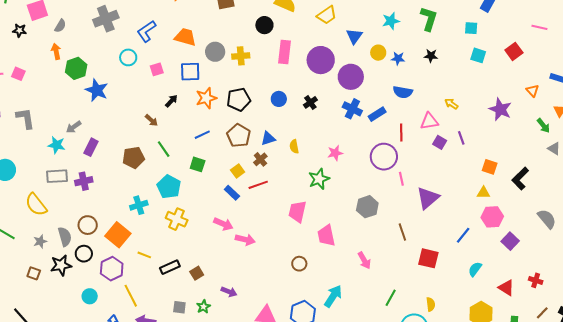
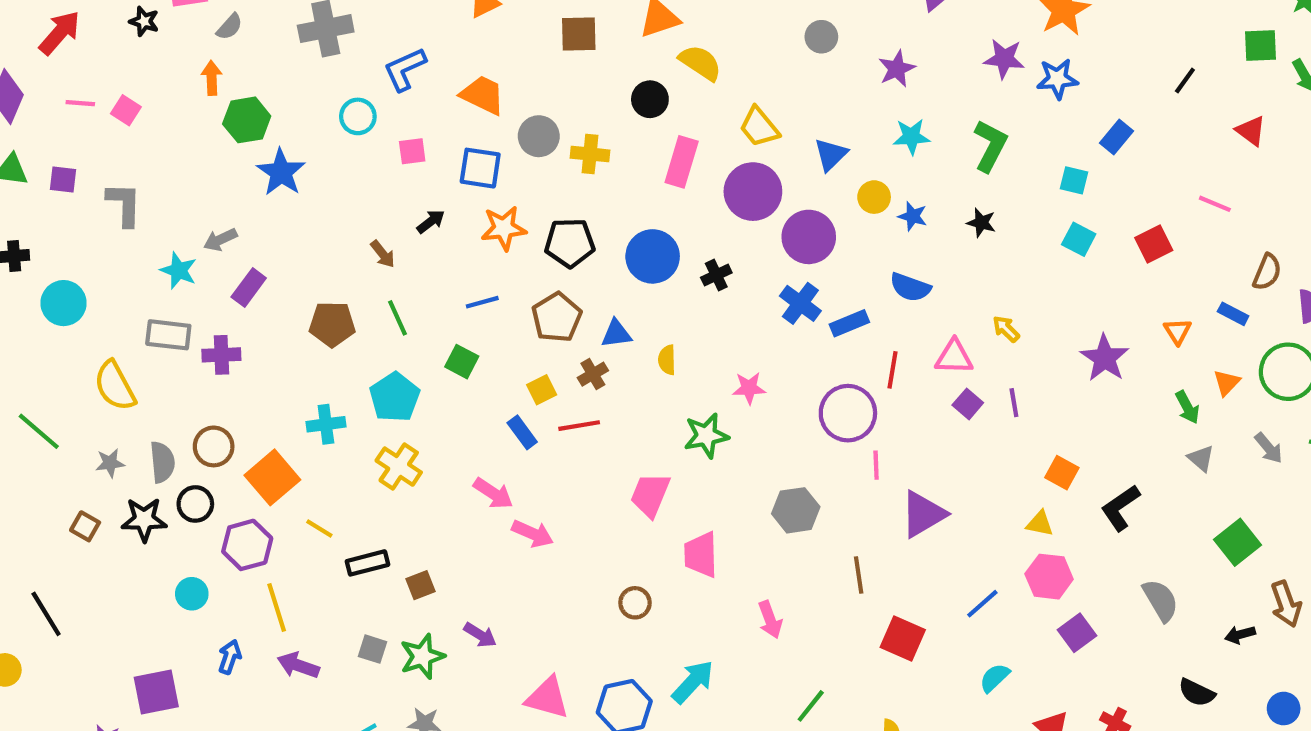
yellow trapezoid: (327, 15) -> (759, 127), moved, turned 75
blue circle: (279, 99) -> (653, 256), size x1.6
green star: (203, 307) -> (422, 656), size x1.5

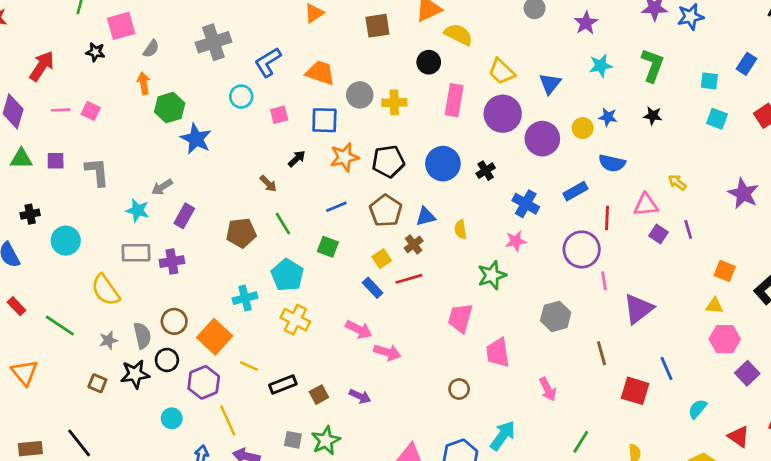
blue rectangle: (1116, 137) -> (747, 64), moved
yellow circle: (874, 197) -> (583, 128), moved
blue cross: (800, 303) -> (526, 204), moved
blue line: (982, 604) -> (666, 368), moved, turned -65
purple arrow: (480, 635) -> (360, 396), moved

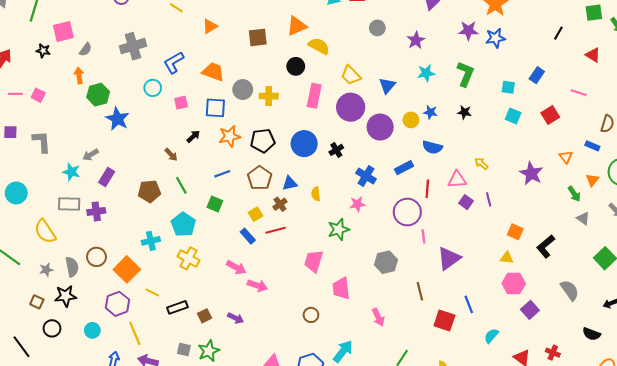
black circle: (167, 360) -> (52, 328), moved

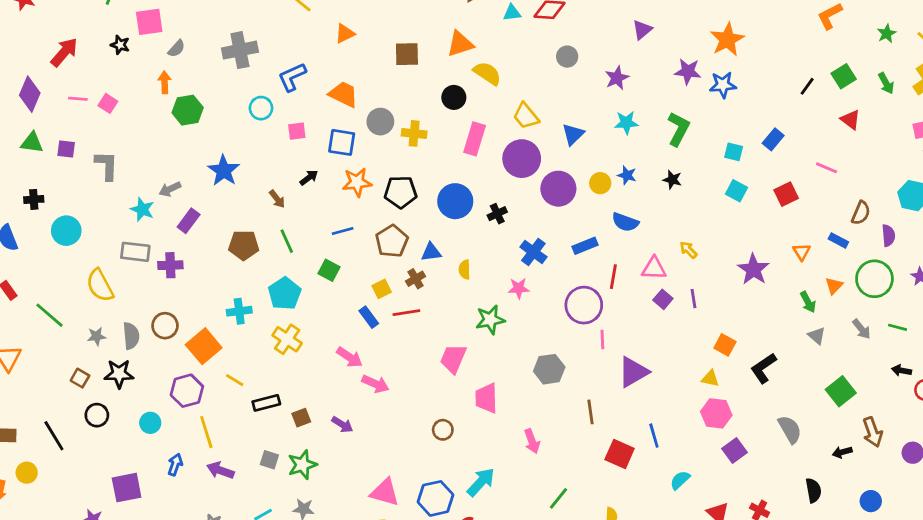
green square: (594, 13) -> (844, 76), moved, turned -30
blue star: (117, 119) -> (224, 171), moved
black semicircle: (592, 334) -> (813, 490), turned -126

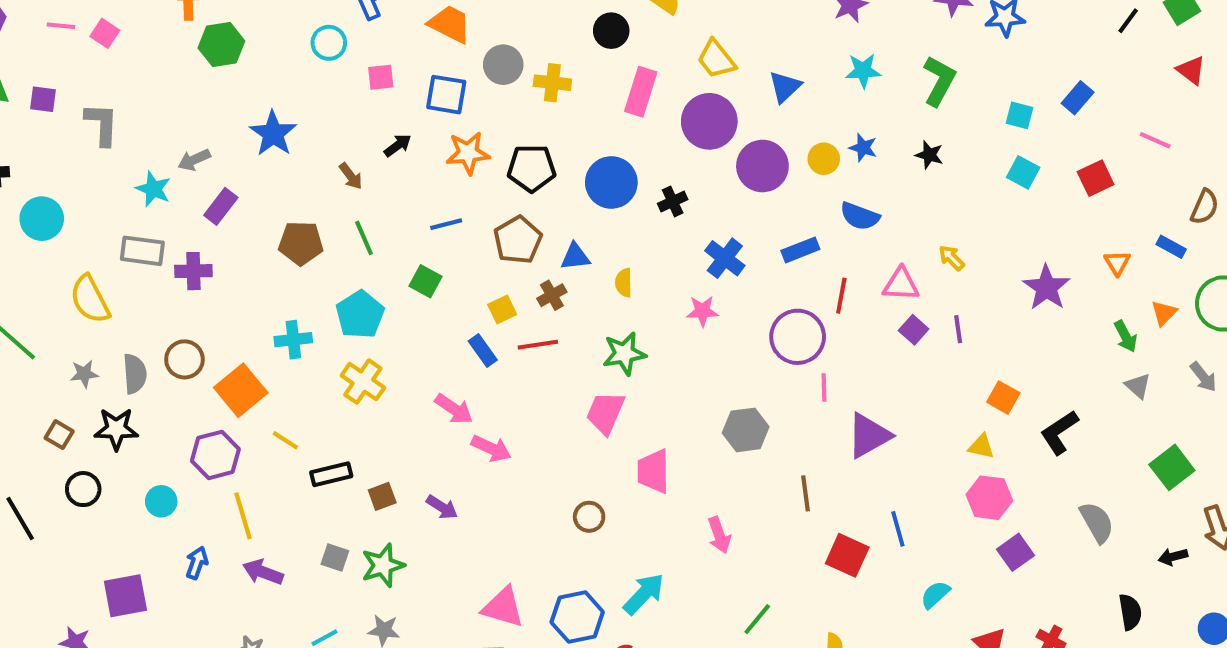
green star: (490, 320) -> (624, 354), moved

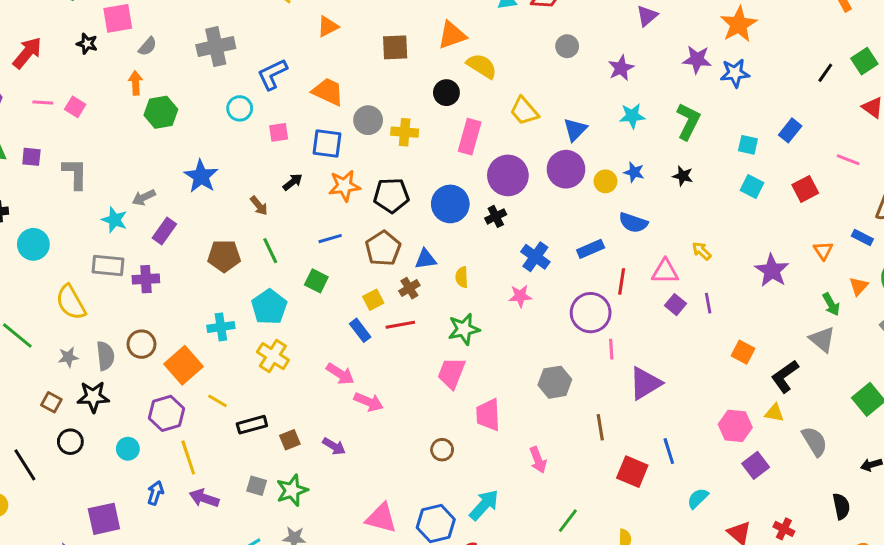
purple circle: (709, 121) -> (508, 175), moved
purple circle: (762, 166) -> (566, 169), moved
gray triangle: (1138, 386) -> (822, 339), moved, size x1.4
yellow triangle: (981, 446) -> (774, 413), moved

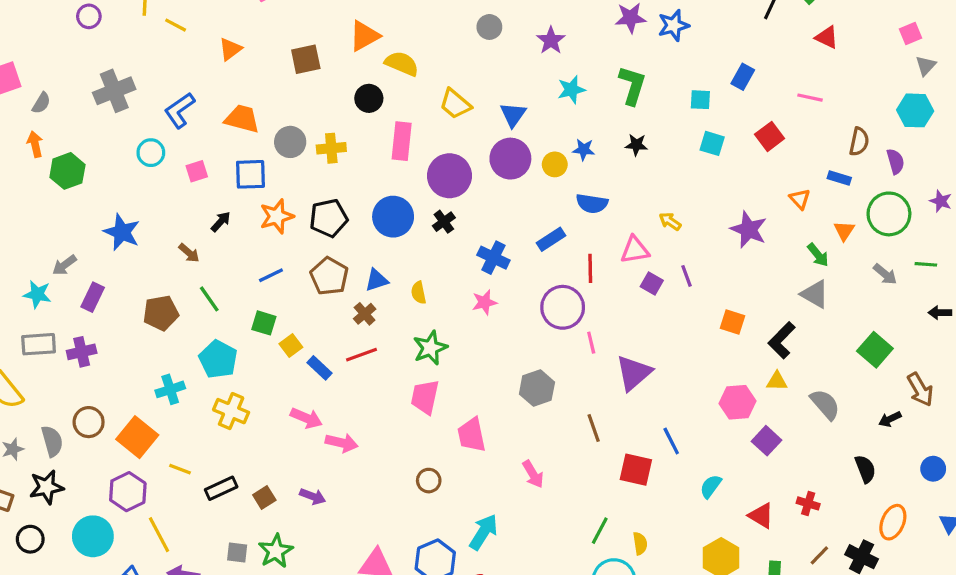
yellow square: (373, 300) -> (291, 346), moved
cyan circle: (128, 449) -> (93, 536), size x1.6
green line: (568, 521) -> (600, 531), moved

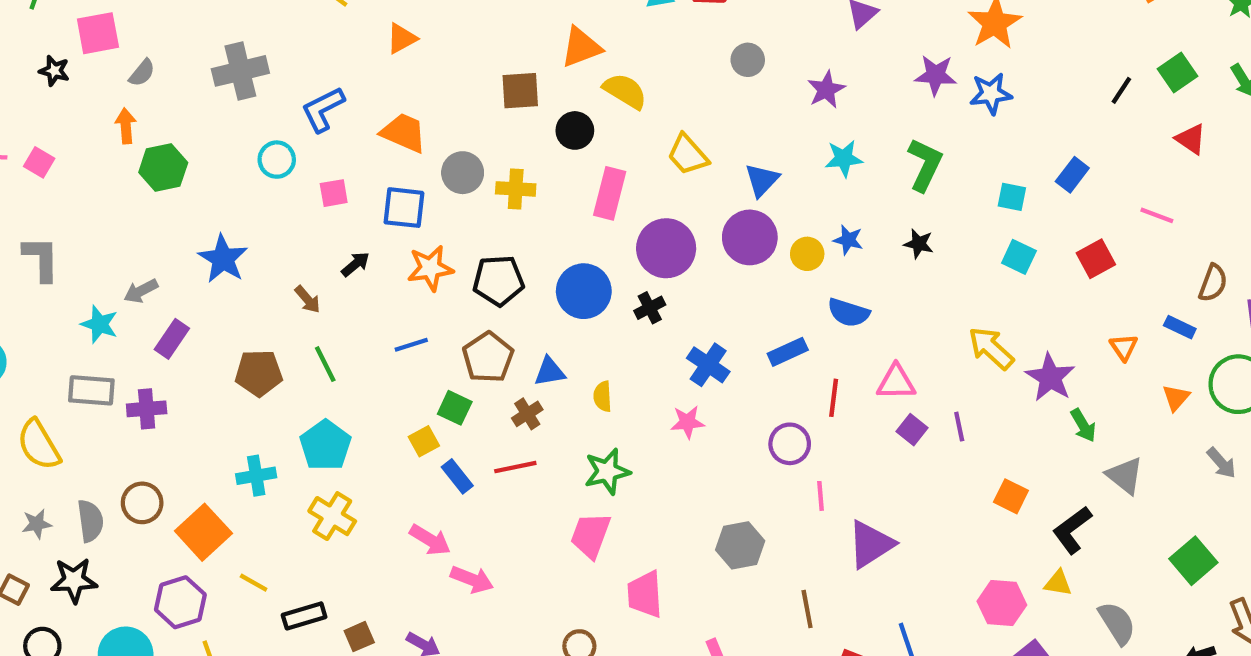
brown square: (306, 59) -> (520, 91), moved
yellow arrow: (670, 221) -> (991, 348), moved, size x1.6
green arrow: (818, 255) -> (1083, 425), moved
purple circle: (563, 307) -> (790, 444), size x0.7
green square: (264, 323) -> (455, 408), moved

